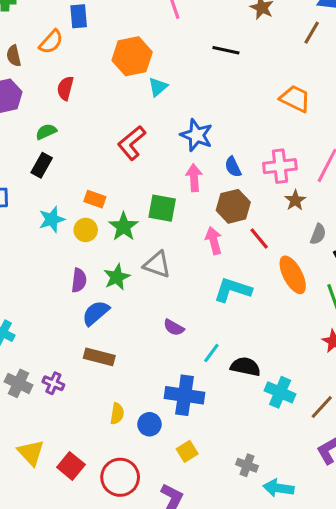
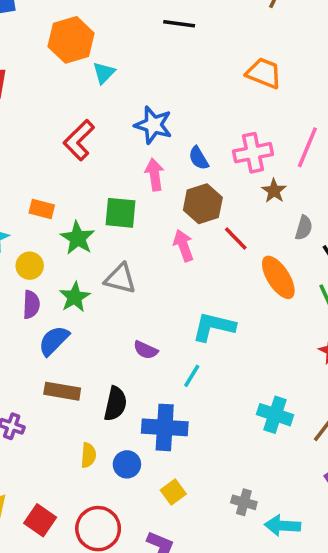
yellow circle: (86, 230) -> (30, 266), moved
cyan L-shape: (233, 290) -> (214, 327), moved
black semicircle: (245, 367) -> (115, 404), moved, turned 96

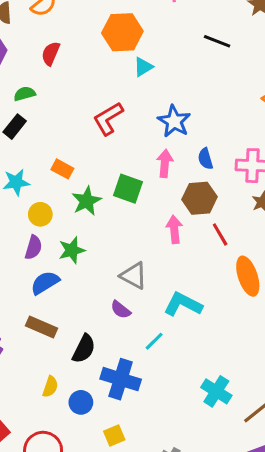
gray triangle: (120, 279) -> (134, 276), moved

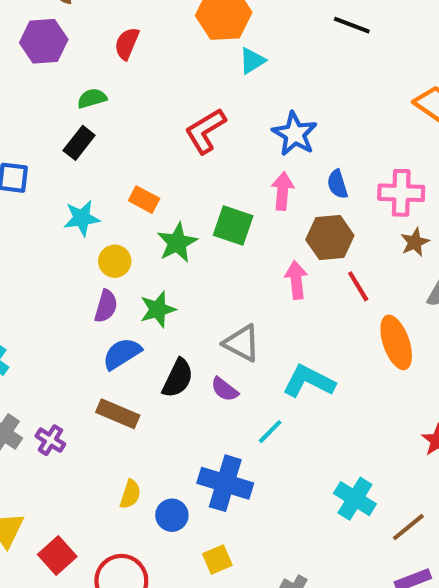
black semicircle: (84, 349) -> (178, 378), moved

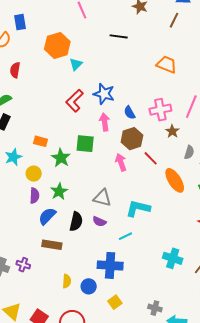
red L-shape: (205, 131) -> (75, 101), moved
cyan line: (270, 432) -> (125, 236), turned 32

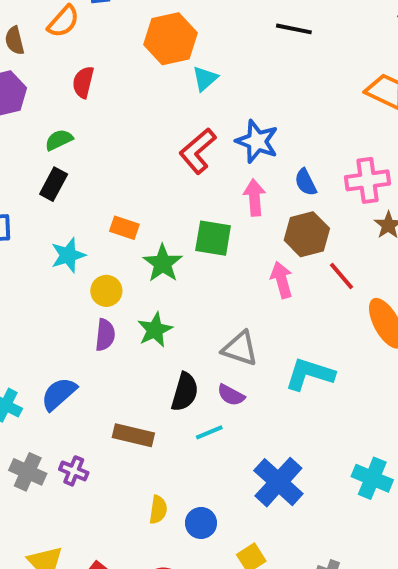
blue semicircle: (47, 216) -> (59, 394), moved
cyan line: (125, 236) -> (209, 432), moved
blue cross: (110, 265) -> (278, 482), moved, turned 35

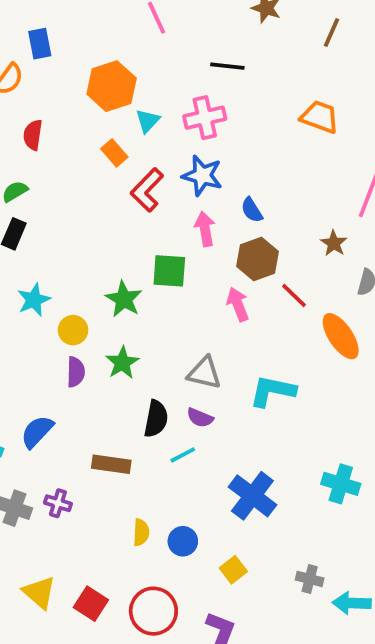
pink cross: (367, 180) -> (205, 118), moved
orange rectangle: (124, 228) -> (114, 153), moved, turned 36

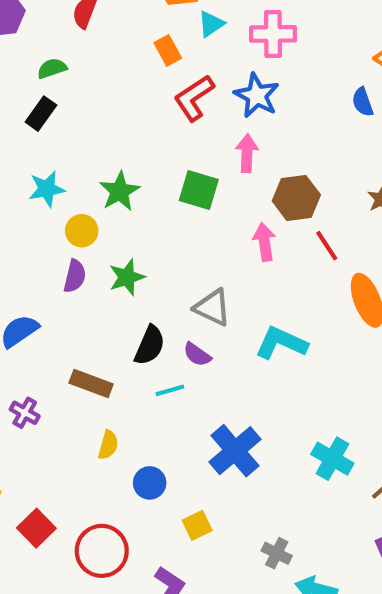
blue semicircle: (252, 210) -> (363, 102), moved
green star: (124, 299) -> (120, 191), moved
yellow semicircle: (141, 532) -> (108, 445), moved

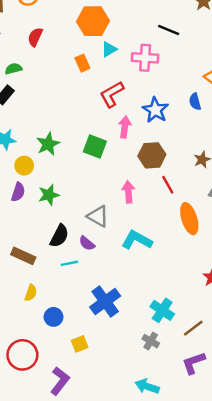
blue star: (257, 96) -> (155, 110), moved
red L-shape: (194, 98) -> (112, 94), moved
pink arrow: (264, 242) -> (128, 192), moved
gray cross: (277, 553) -> (151, 341), moved

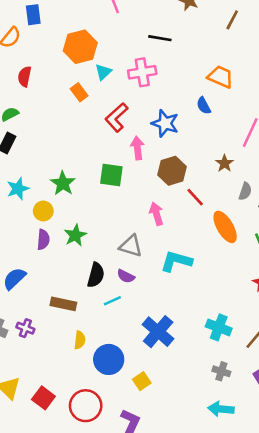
blue circle: (54, 317) -> (109, 359), size x1.5
gray cross: (151, 341) -> (221, 371), moved

